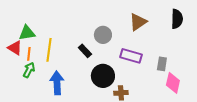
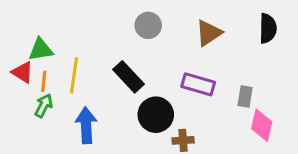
gray circle: (103, 35) -> (148, 25), moved
black rectangle: (85, 51) -> (129, 77), size x1.5

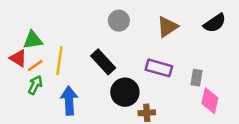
black semicircle: (268, 28) -> (215, 23), turned 55
orange line: (44, 81) -> (35, 65), turned 49

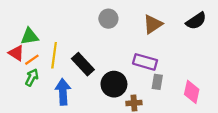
black rectangle: (103, 62) -> (83, 64), moved
gray rectangle: (196, 78) -> (157, 82), moved

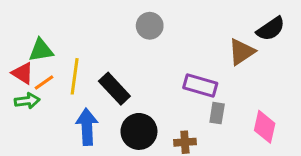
brown triangle: (153, 24) -> (242, 52), moved
green arrow: (32, 77) -> (27, 101), moved, turned 56
black circle: (114, 84) -> (139, 131), moved

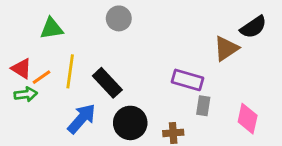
gray circle: (150, 26) -> (119, 18), moved
green triangle: (41, 50) -> (52, 28), moved
blue arrow: (87, 127) -> (82, 119), turned 44

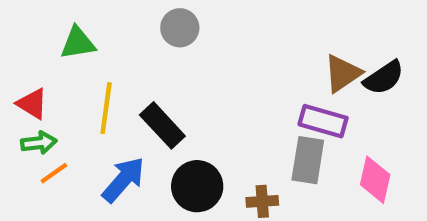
black semicircle: (253, 27) -> (384, 78), moved
orange line: (41, 77) -> (54, 173), moved
purple rectangle: (187, 80) -> (323, 121), moved
gray rectangle: (203, 106) -> (308, 160), size x1.5

